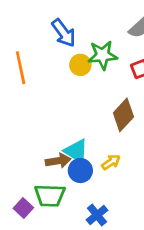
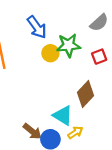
cyan triangle: (76, 151) -> (63, 115), moved
brown arrow: (58, 161) -> (32, 131), turned 48

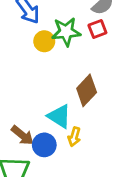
red square: (99, 57) -> (97, 29), moved
yellow arrow: (75, 132) -> (74, 137), turned 140

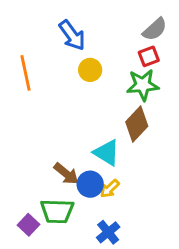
green star: (66, 32) -> (143, 85), moved
yellow arrow: (74, 137) -> (110, 189), moved, turned 30

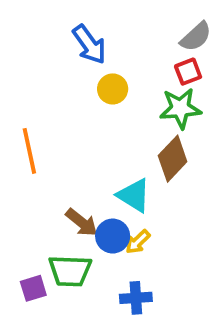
orange line: (25, 73) -> (29, 151), moved
purple square: (28, 225) -> (33, 288), turned 30
blue cross: (108, 232) -> (136, 298), turned 35

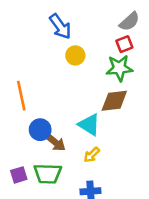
brown diamond: (173, 159) -> (114, 101), turned 40
blue circle: (113, 236) -> (40, 130), moved
purple square: (33, 288) -> (19, 175), moved

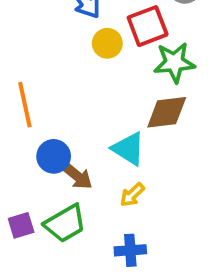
red square: (124, 44) -> (148, 26), moved, size x1.5
green trapezoid: (48, 174) -> (65, 223), turned -32

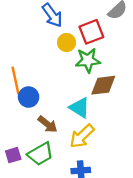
green star: (174, 62) -> (88, 60), moved
blue circle: (54, 156) -> (29, 97), moved
yellow arrow: (132, 195) -> (82, 136), size x1.6

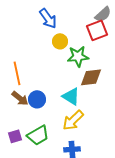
red square: (91, 32) -> (97, 30), moved
blue circle: (29, 97) -> (37, 99), moved
brown arrow: (48, 124) -> (20, 98), moved

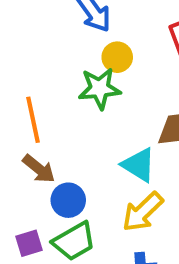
green star: (78, 56) -> (100, 88), moved
blue circle: (37, 99) -> (68, 200), moved

